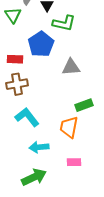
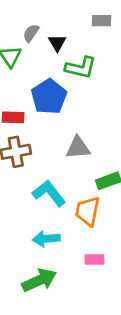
gray triangle: (71, 67) -> (78, 148), moved
cyan L-shape: (27, 117) -> (49, 193), moved

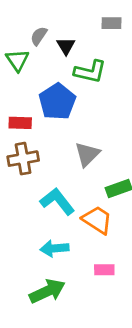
gray triangle: (78, 148) -> (87, 154), turned -40
orange trapezoid: (88, 211) -> (97, 220), turned 112

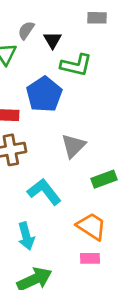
orange trapezoid: (97, 220) -> (91, 226), moved
cyan arrow: (54, 248) -> (26, 236), moved, turned -100

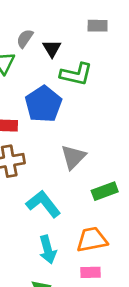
orange trapezoid: (91, 226) -> (92, 240), turned -44
cyan arrow: (26, 236) -> (48, 250), moved

